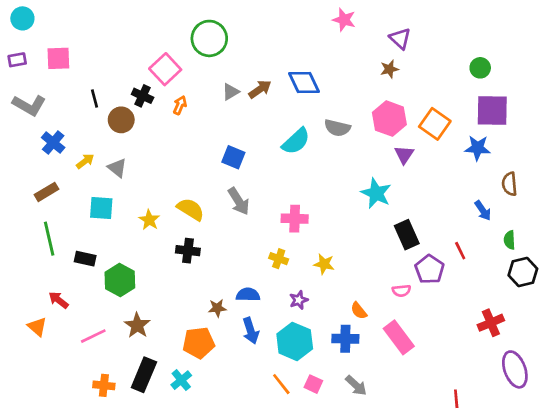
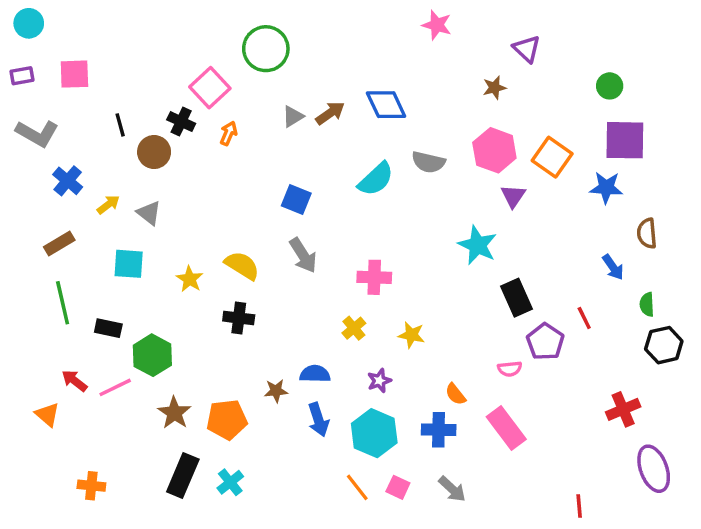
purple triangle: (400, 38) -> (527, 49), moved
yellow cross: (279, 259) -> (354, 328), turned 30
pink line: (93, 336) -> (115, 387), moved
orange pentagon: (199, 343) -> (227, 420), moved
orange cross: (104, 385) -> (91, 486), moved

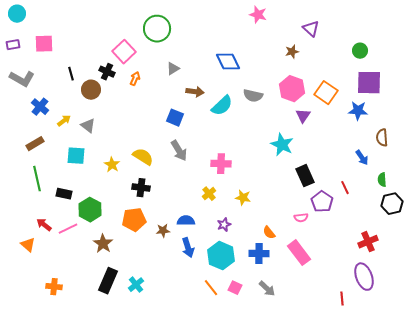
brown arrow: (330, 113) -> (195, 92), moved, turned 42
orange pentagon: (227, 420) -> (134, 220), moved
purple ellipse: (654, 469) -> (364, 277), moved

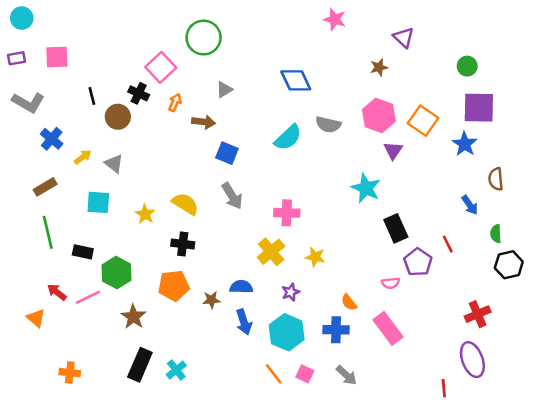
brown arrow: (195, 92) -> (204, 122), moved
blue star: (358, 111) -> (465, 144), turned 30
yellow cross: (209, 194) -> (271, 252), size x1.5

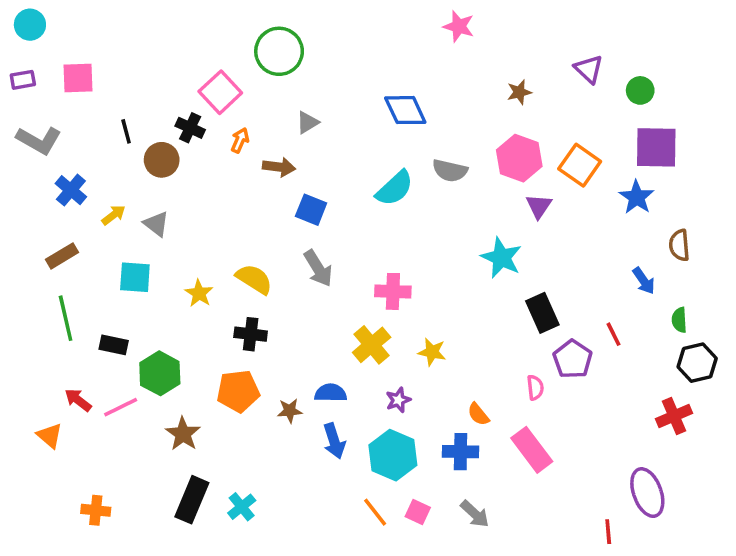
purple triangle: (404, 38) -> (589, 69), moved
pink semicircle: (391, 283) -> (535, 388), turned -90
red cross: (478, 314) -> (674, 416), moved

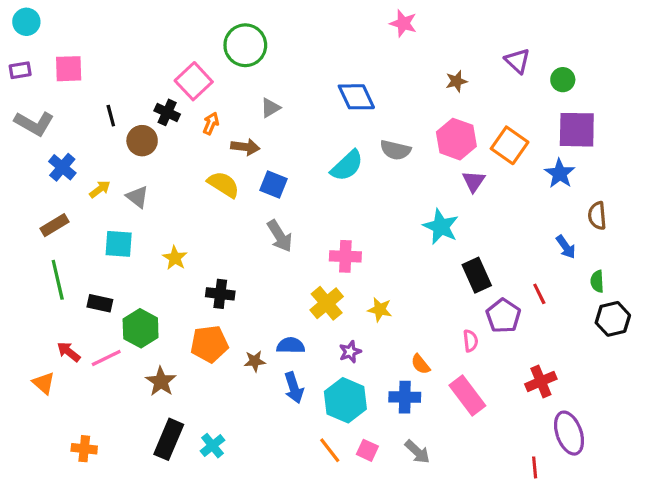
yellow semicircle: (254, 279) -> (223, 184), moved
red cross: (674, 416) -> (541, 381), moved

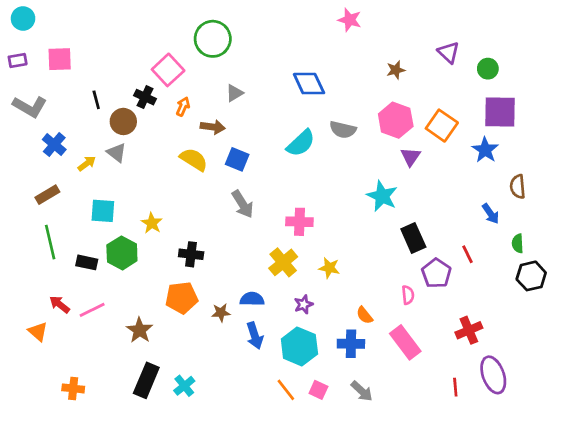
gray triangle: (137, 197) -> (117, 153), moved
green hexagon: (141, 328) -> (122, 253), moved
red line: (535, 467) -> (455, 387), moved

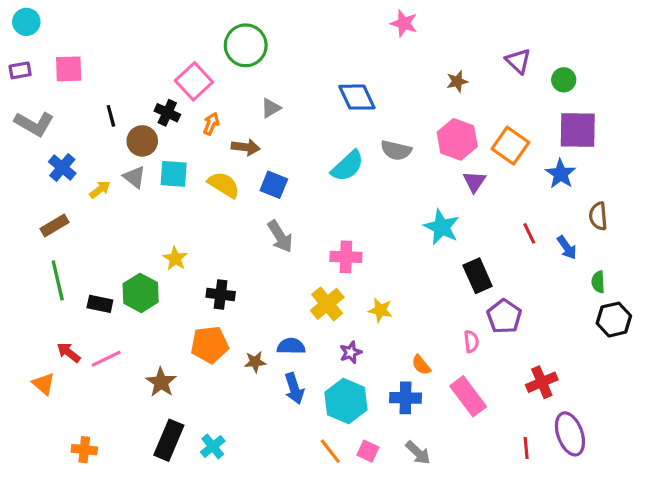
cyan square: (103, 211) -> (174, 174), moved
red line: (468, 254) -> (529, 233), moved

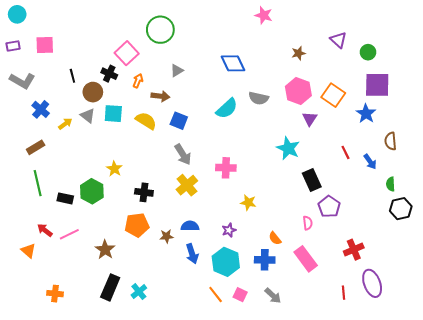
yellow cross: (327, 304) -> (187, 185), moved

